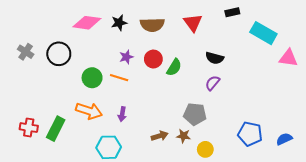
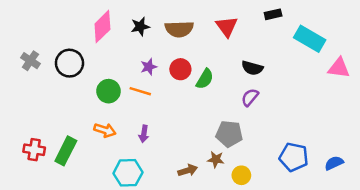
pink diamond: (87, 23) -> (102, 27), turned -52
orange arrow: (89, 111) -> (105, 130), size x0.7
brown arrow: (160, 136) -> (188, 170), moved

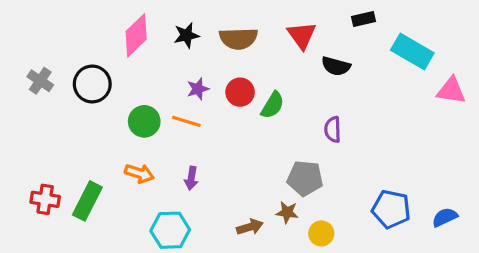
black semicircle: (252, 68) -> (336, 66), moved
purple semicircle: (250, 97) -> (333, 129), turned -42

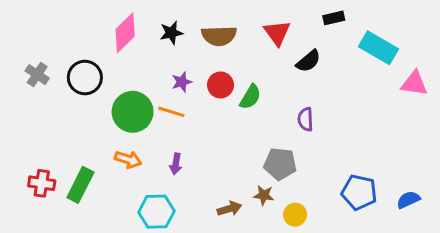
black semicircle: (336, 66) -> (308, 61), turned -55
green circle: (144, 121) -> (133, 112), size x1.4

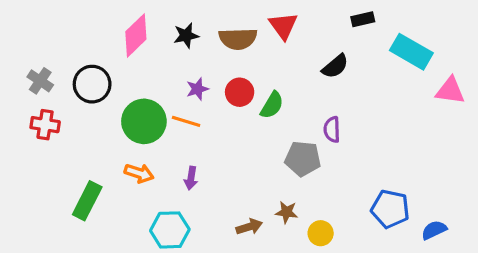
red triangle: (277, 33) -> (283, 26), moved
gray pentagon: (280, 164) -> (303, 159), moved
red cross: (42, 183) -> (45, 125), moved
blue semicircle: (408, 200) -> (434, 230), moved

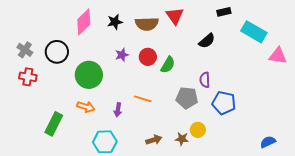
orange line: (186, 121) -> (143, 99), moved
blue pentagon: (390, 209) -> (224, 103), moved
brown star: (287, 212) -> (182, 139), moved
yellow circle: (321, 233) -> (198, 130), moved

